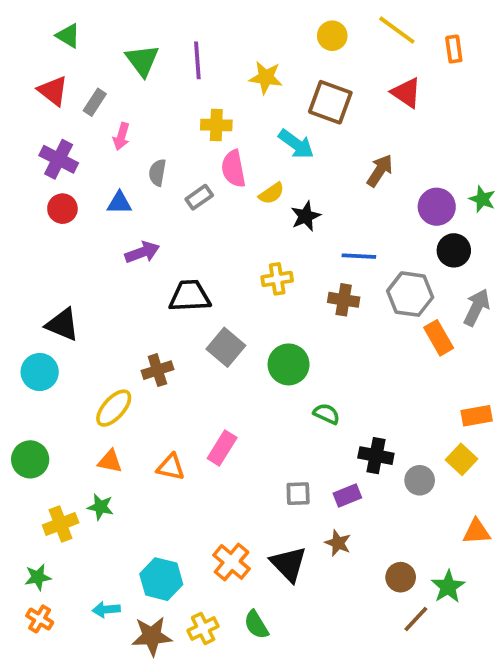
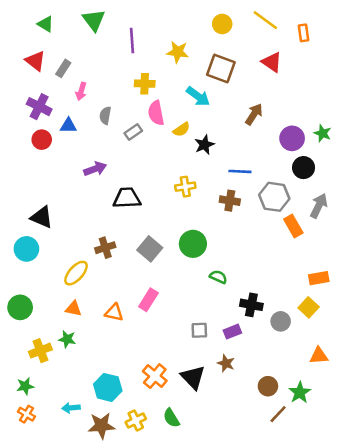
green triangle: (142, 60) -> (94, 20), moved
blue triangle: (119, 203) -> (68, 126), moved
gray square: (226, 347) -> (150, 249), moved

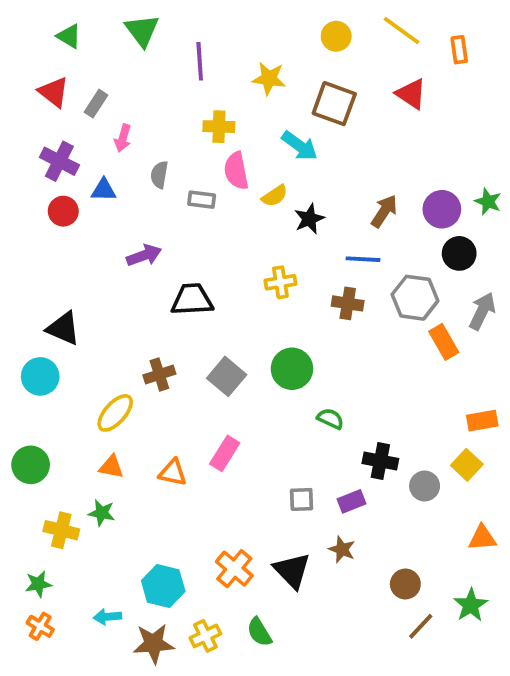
brown arrow: (254, 114) -> (384, 211), moved
gray rectangle: (133, 132) -> (202, 200), turned 42
yellow cross: (40, 351) -> (61, 530), turned 35
green star: (300, 393) -> (471, 605), moved

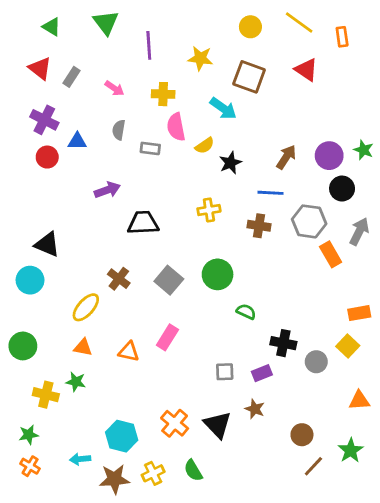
pink arrow: (123, 138) -> (114, 88), moved, turned -72
brown cross: (159, 375) -> (119, 279), turned -35

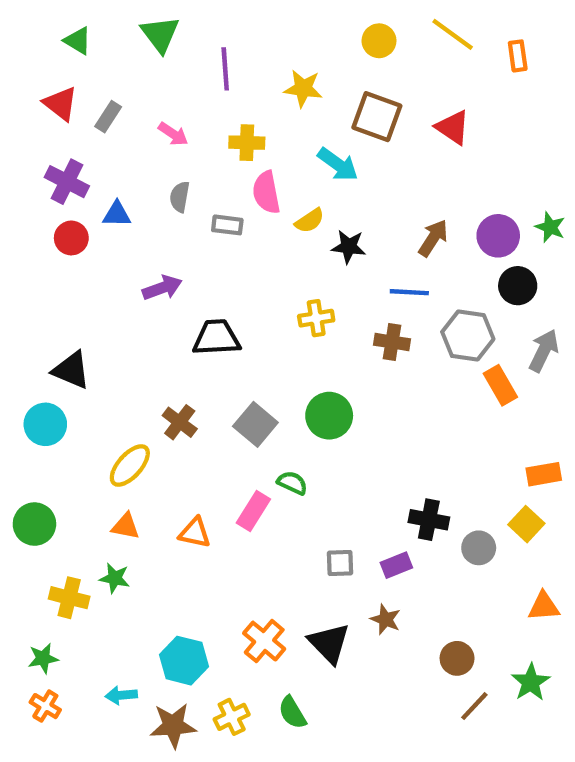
red triangle: (306, 70) -> (453, 127), moved
black star: (230, 163) -> (349, 247), turned 30
green semicircle: (246, 312) -> (292, 483), moved

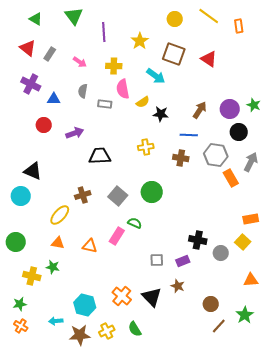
yellow star: (303, 88) -> (140, 41), turned 30
red circle: (71, 238) -> (44, 125), moved
brown cross: (180, 422) -> (83, 195), turned 35

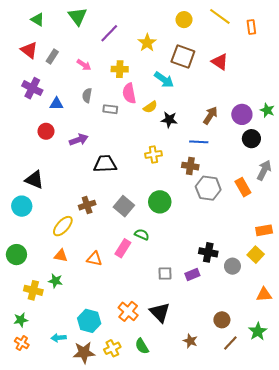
purple line: (104, 32) -> (109, 33), turned 48
gray hexagon: (216, 155) -> (208, 188), moved
brown star: (178, 286) -> (190, 341), moved

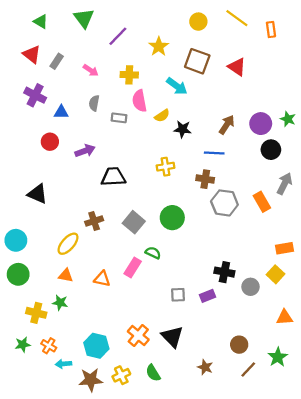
cyan circle: (22, 206) -> (16, 240), moved
orange cross: (22, 343) -> (49, 346), moved

